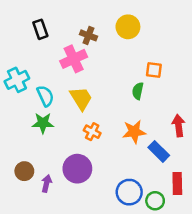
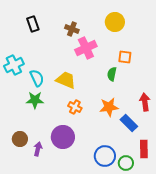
yellow circle: (128, 27) -> (115, 22), moved
pink cross: (74, 59) -> (86, 48), moved
yellow trapezoid: (81, 98) -> (66, 80), turned -35

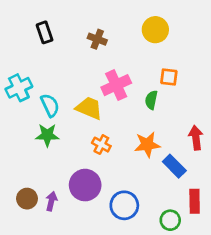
pink cross: (86, 48) -> (116, 85), moved
brown circle: (20, 139) -> (27, 199), moved
blue circle: (105, 156) -> (124, 205), moved

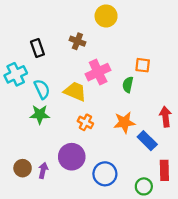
yellow circle: (155, 30) -> (106, 16), moved
black rectangle: (45, 32) -> (37, 48), moved
brown cross: (97, 39) -> (77, 41), moved

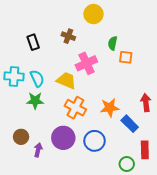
cyan cross: (16, 74) -> (14, 76), moved, turned 30
green semicircle: (128, 85) -> (113, 43), moved
orange cross: (85, 122) -> (75, 108), size x1.5
brown circle: (23, 168) -> (21, 137), moved
blue circle: (105, 174) -> (95, 141), moved

